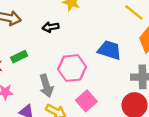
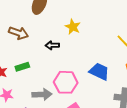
gray arrow: (46, 86) -> (42, 94), turned -84

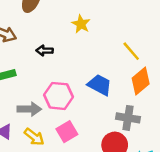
yellow star: (73, 27) -> (81, 24), moved

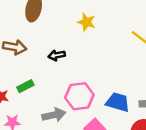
blue trapezoid: (100, 85) -> (118, 102), moved

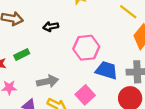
pink hexagon: (79, 96) -> (86, 48), moved

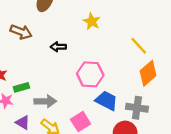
green rectangle: (22, 55) -> (21, 87), moved

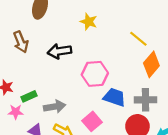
brown arrow: (21, 32) -> (21, 42), turned 55
black arrow: (58, 47) -> (60, 51), size x1.5

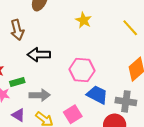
yellow line: (138, 39) -> (130, 28), moved
black arrow: (60, 51) -> (39, 55), moved

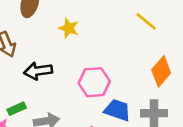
yellow star: (84, 20) -> (69, 28), moved

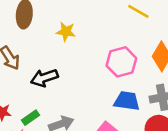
pink hexagon: (94, 82) -> (121, 62), moved

